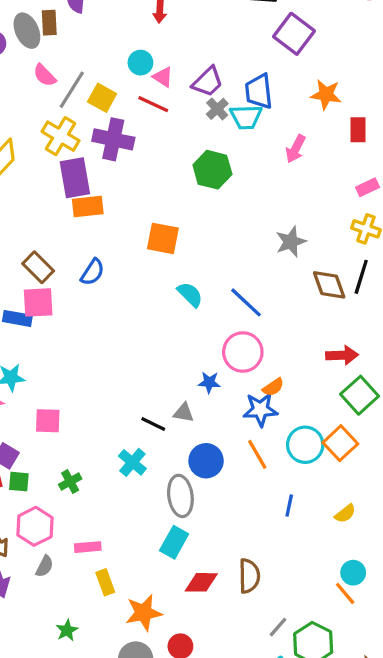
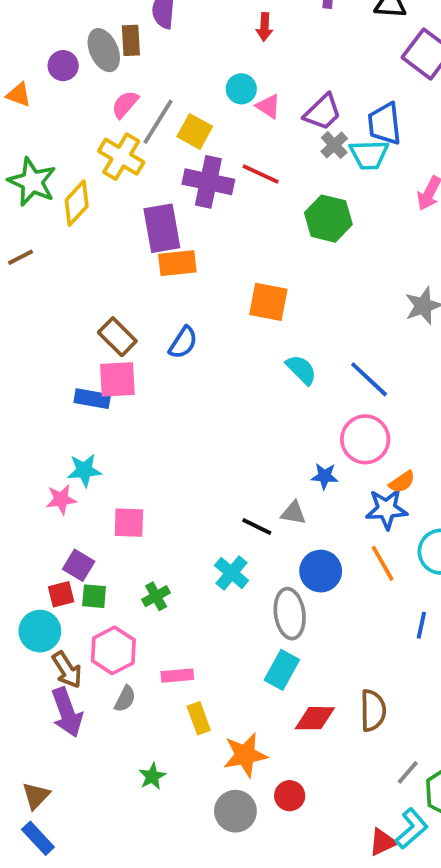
pink semicircle: (45, 75) -> (125, 104), turned 85
red line: (153, 104) -> (261, 174), moved
yellow cross: (61, 136) -> (121, 157), moved

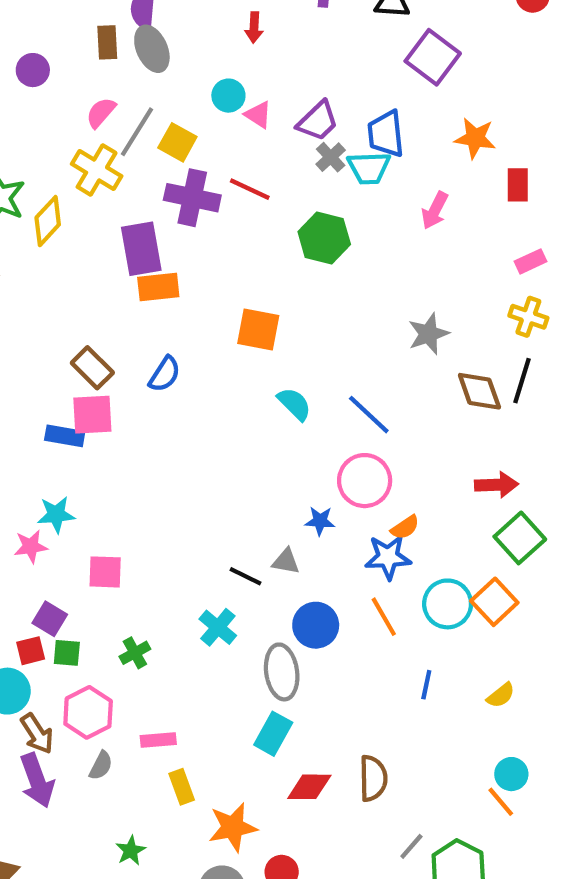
gray ellipse: (104, 50) -> (152, 49), moved

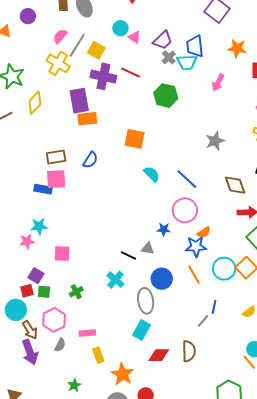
yellow diamond: (48, 221) -> (35, 103), moved
brown rectangle: (92, 368) -> (56, 157), turned -54
brown diamond: (479, 391) -> (235, 185), moved
orange star: (233, 827) -> (122, 374), turned -30
gray line: (411, 846) -> (203, 321), moved

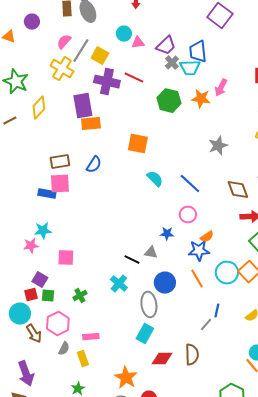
pink triangle: (135, 37) -> (138, 43), turned -40
orange star: (237, 48) -> (201, 99), moved
pink circle: (185, 210) -> (188, 215), size x0.7
purple arrow: (30, 352) -> (26, 374), moved
yellow rectangle: (98, 355) -> (83, 359), moved

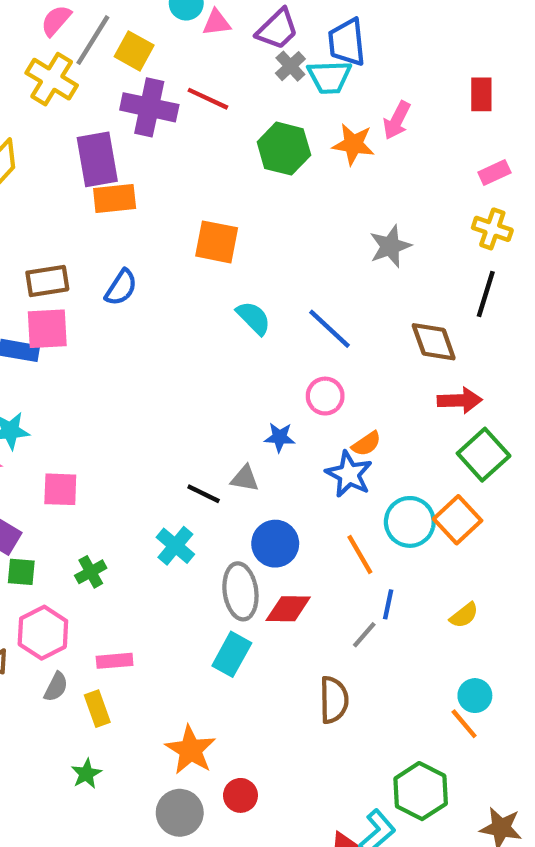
blue star: (199, 251) -> (349, 474), turned 30
orange line: (197, 279) -> (360, 554), moved
red diamond: (162, 359) -> (288, 609), moved

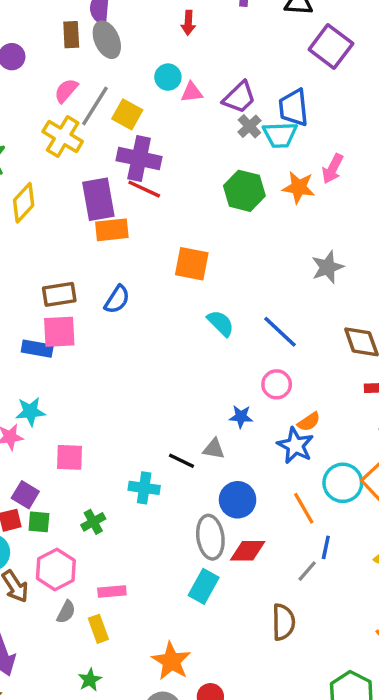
red line: (208, 99) -> (144, 189), moved
cyan cross: (175, 546) -> (144, 488), moved, turned -32

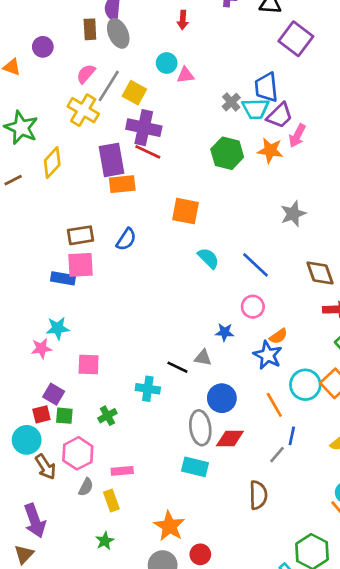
purple trapezoid: (239, 97) -> (280, 115), moved
cyan rectangle: (204, 586) -> (195, 467), turned 75

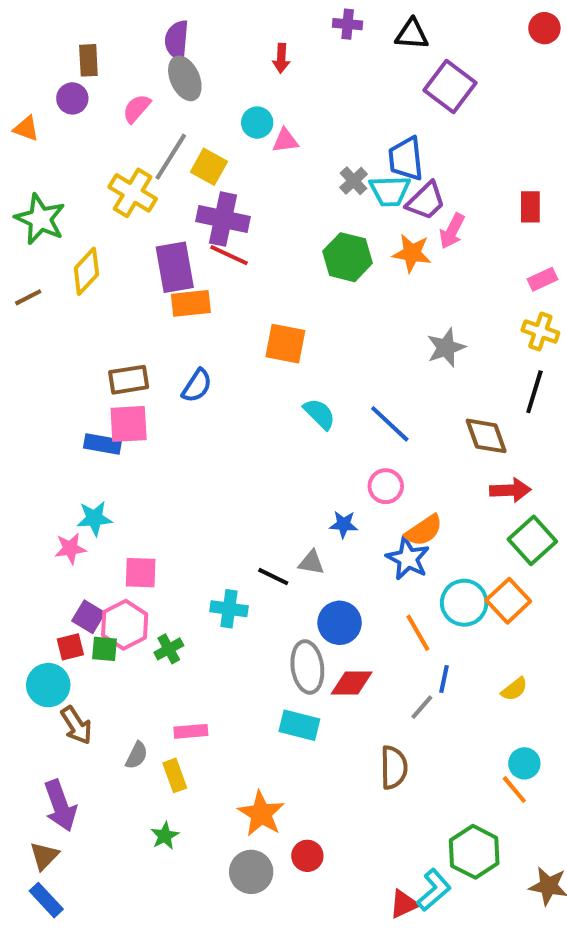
brown rectangle: (90, 29) -> (88, 60), moved
pink semicircle: (86, 74) -> (137, 108), moved
orange semicircle: (278, 336) -> (424, 530), size x1.4
pink hexagon: (78, 453) -> (125, 625), moved

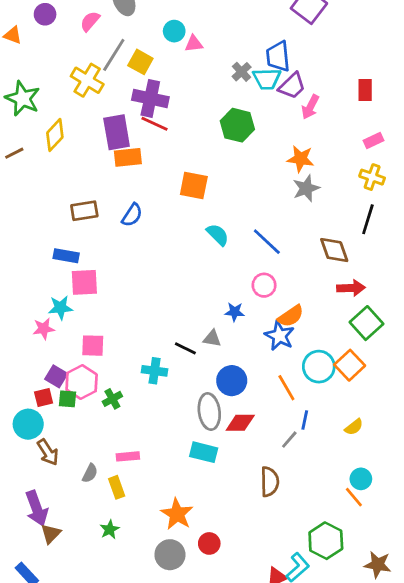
orange star: (412, 253) -> (301, 159), moved
pink square: (129, 424) -> (84, 282), moved
brown triangle: (44, 856) -> (51, 534), moved

